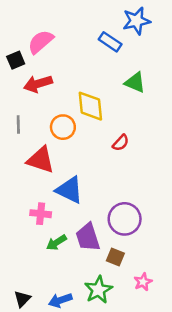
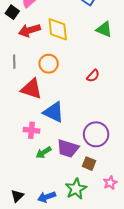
black square: (16, 60) -> (12, 12), turned -32
yellow diamond: (90, 106) -> (58, 29), moved
purple trapezoid: (88, 237) -> (68, 148), turned -55

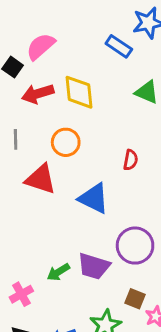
red semicircle: (93, 76) -> (131, 160), turned -32
blue triangle: (54, 112) -> (94, 198), moved
pink cross: (31, 130) -> (21, 294), moved, turned -35
brown square: (89, 164) -> (135, 299), moved

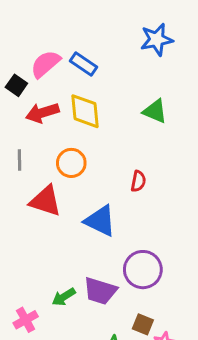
blue rectangle: (119, 46) -> (83, 64), moved

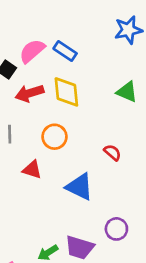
red semicircle: (138, 181) -> (112, 153), turned -60
red triangle: (45, 201) -> (32, 170), size x0.7
purple circle: (143, 270) -> (116, 229), size x0.7

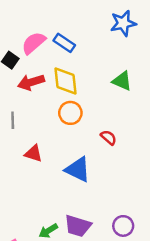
orange circle: (54, 137) -> (70, 113), moved
purple circle: (116, 229) -> (123, 226), moved

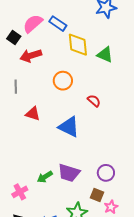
yellow diamond: (65, 81) -> (78, 45), moved

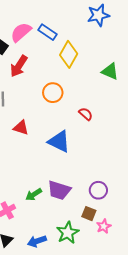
yellow diamond: (78, 45) -> (69, 54), turned 35
green triangle: (105, 55) -> (110, 71), moved
red arrow: (31, 56) -> (19, 66), turned -40

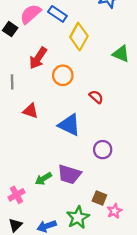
red arrow: (19, 66) -> (38, 58), moved
purple circle: (98, 190) -> (103, 150), moved

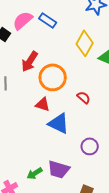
yellow diamond: (79, 37) -> (85, 43), moved
orange circle: (63, 75) -> (53, 77), size x1.4
red triangle: (30, 111) -> (43, 104), moved

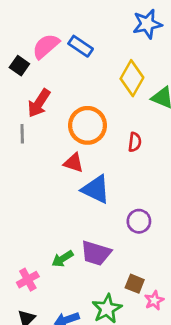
red arrow: (30, 61) -> (39, 103), moved
red semicircle: (84, 97) -> (135, 142), moved, turned 56

